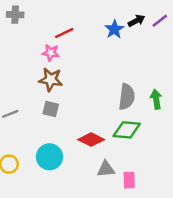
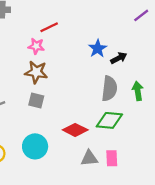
black arrow: (136, 21) -> (119, 58), moved
blue star: (114, 29) -> (98, 49), moved
pink rectangle: (129, 180) -> (112, 158), moved

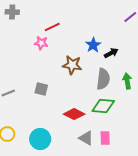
brown star: (36, 72) -> (72, 65), moved
cyan circle: (35, 146) -> (40, 139), moved
gray triangle: (89, 158) -> (86, 138), turned 35

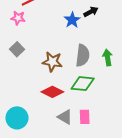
black arrow: (111, 53) -> (91, 12), moved
brown star: (72, 65) -> (52, 62), moved
gray square: (41, 89) -> (17, 49), moved, turned 32

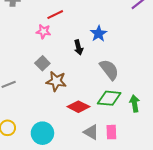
black arrow: (91, 12) -> (78, 47), moved, turned 104
gray semicircle: (83, 55) -> (109, 70), turned -45
green arrow: (108, 58) -> (135, 103), moved
brown star: (52, 62) -> (56, 81), moved

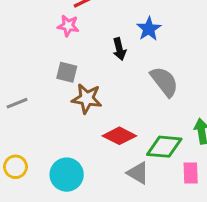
gray square: (42, 63) -> (67, 72), turned -32
green diamond: (109, 98) -> (164, 147), moved
pink rectangle: (111, 132) -> (191, 173), moved

